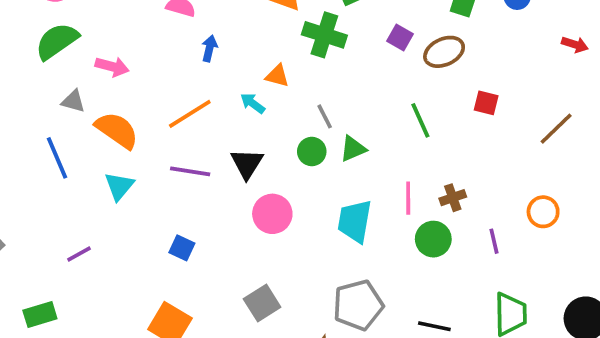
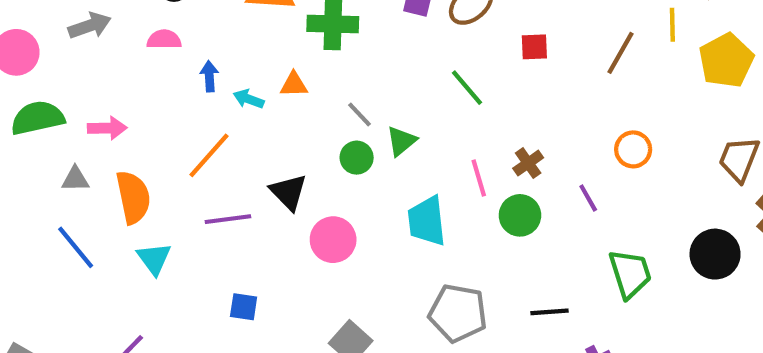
green semicircle: (57, 41) -> (38, 118), turned 39
cyan arrow: (253, 103) -> (249, 99), moved
orange semicircle: (117, 130) -> (133, 197), turned 60
gray pentagon: (358, 305) -> (458, 313), turned -30

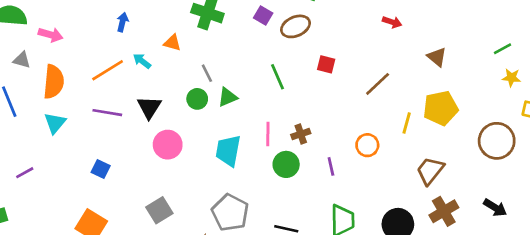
yellow line: (672, 25) -> (407, 123), moved
cyan arrow: (249, 99) -> (142, 61), moved

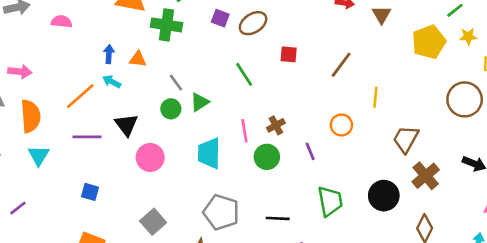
blue arrow: (122, 22) -> (109, 54), moved
brown triangle: (437, 57) -> (382, 15), moved, turned 30
yellow pentagon: (441, 108) -> (429, 42), moved

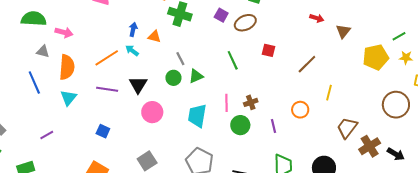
brown cross: (426, 176) -> (370, 146), moved

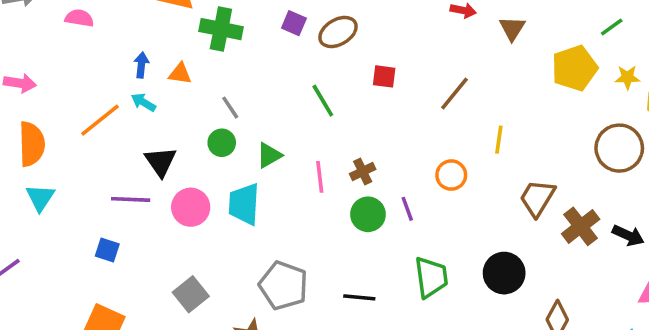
yellow star: (406, 58) -> (627, 77), moved
green triangle: (196, 76) -> (269, 155), moved
purple line: (107, 89) -> (131, 199), moved
cyan trapezoid: (197, 116) -> (244, 204), moved
green circle: (240, 125) -> (368, 214), moved

